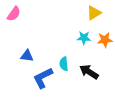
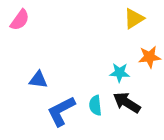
cyan star: (84, 38) -> (120, 73), moved
cyan semicircle: (64, 64) -> (95, 105), moved

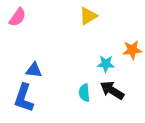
yellow triangle: (134, 18) -> (88, 16), moved
blue L-shape: (61, 111) -> (24, 98), moved, turned -44

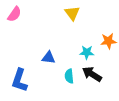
yellow triangle: (88, 16) -> (72, 13), turned -35
blue triangle: (34, 70) -> (49, 58), moved

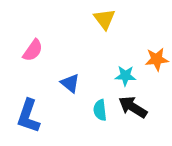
pink semicircle: (14, 14) -> (33, 50), moved
blue triangle: (49, 58) -> (70, 83), turned 32

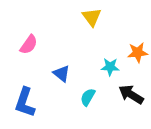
black arrow: (133, 107) -> (131, 94), moved
cyan semicircle: (100, 110) -> (88, 97), turned 36

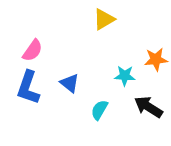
yellow triangle: (92, 17) -> (104, 19), turned 36
blue L-shape: (25, 102) -> (28, 88), moved

